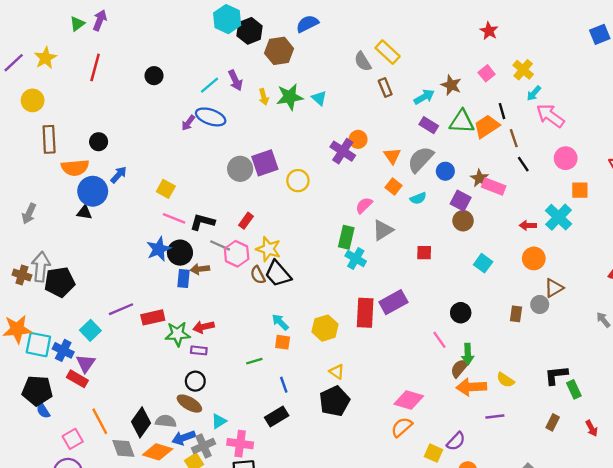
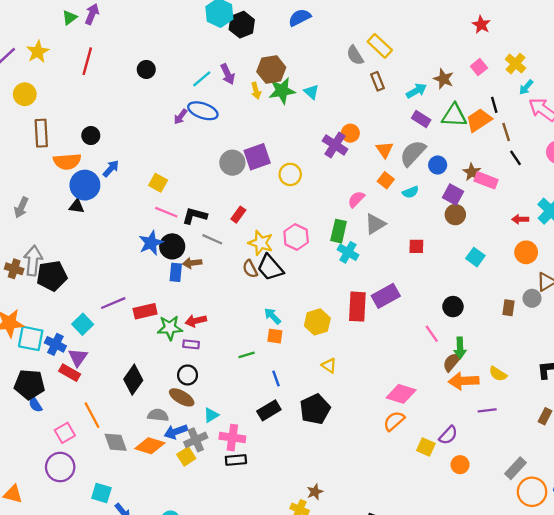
brown hexagon: (279, 51) -> (271, 69), moved
pink hexagon: (237, 254) -> (296, 237), moved
black pentagon: (334, 401) -> (315, 409), moved
black diamond: (141, 422) -> (133, 380), moved

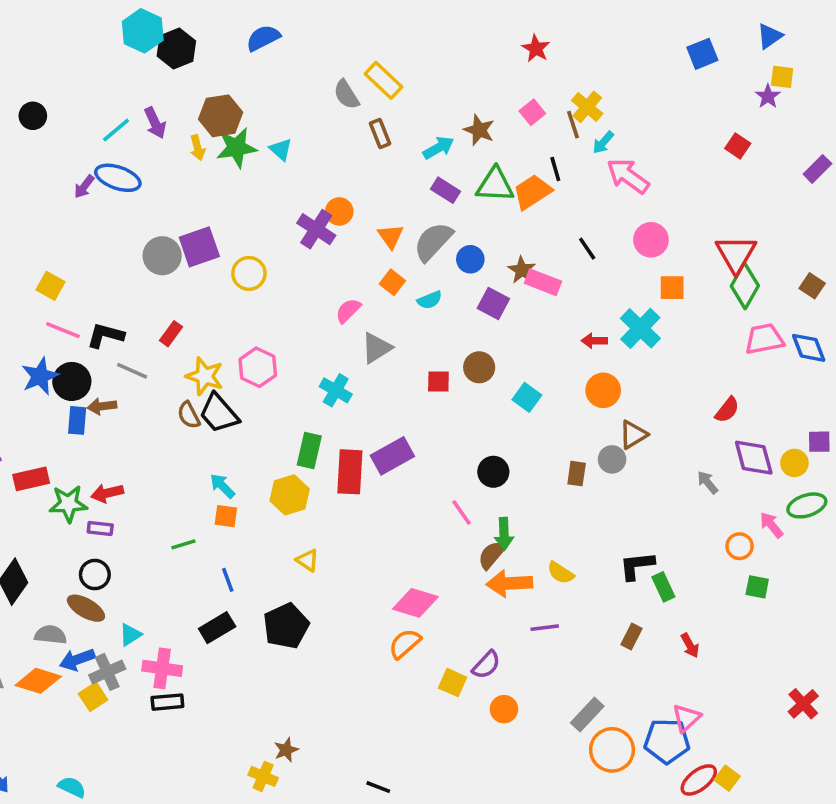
brown line: (506, 132) -> (573, 125), moved
brown circle: (455, 215) -> (479, 367), moved
green rectangle: (339, 231) -> (309, 451), moved

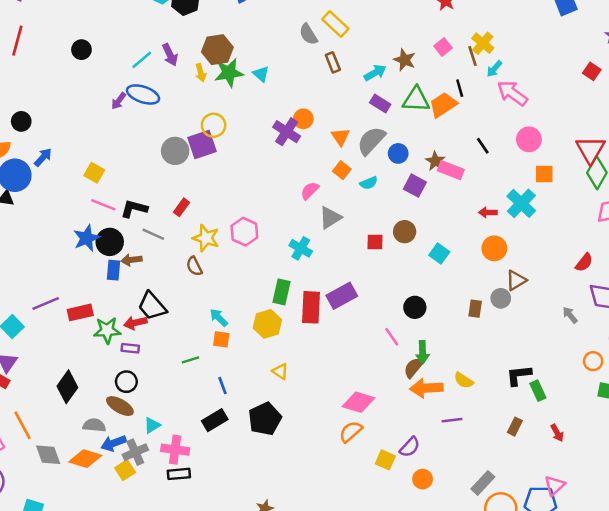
yellow circle: (249, 273) -> (214, 125), moved
black trapezoid: (219, 413) -> (152, 306), moved

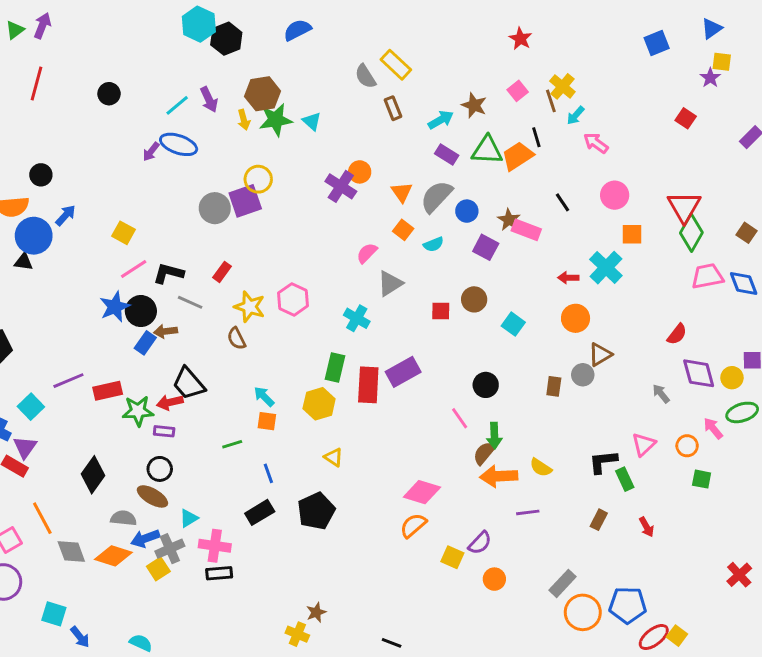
pink arrow: (512, 93) -> (596, 143), size x0.7
pink line: (103, 205) -> (134, 269), turned -55
blue rectangle: (114, 270) -> (145, 343), turned 30
pink triangle: (555, 486) -> (644, 444), moved

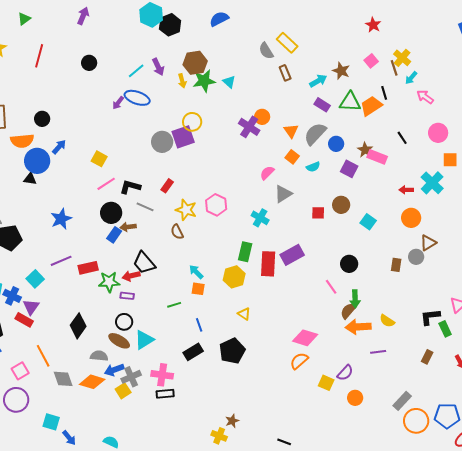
purple arrow: (42, 26) -> (83, 16), moved
blue star: (115, 307) -> (61, 219), moved
cyan triangle: (189, 518) -> (144, 340), moved, size x1.5

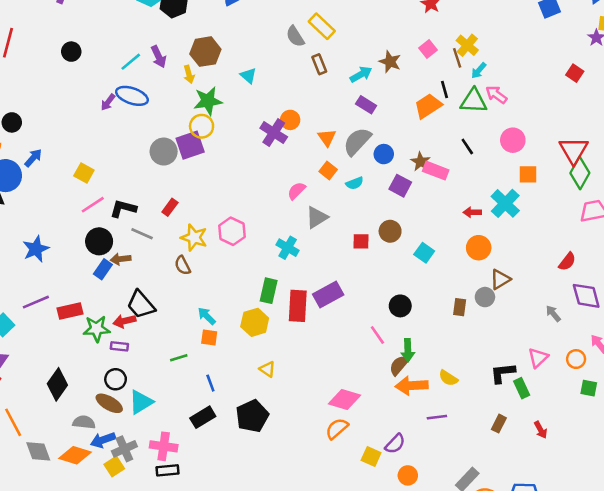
green star: (204, 81) -> (208, 101), moved
green triangle: (350, 102) -> (474, 101), moved

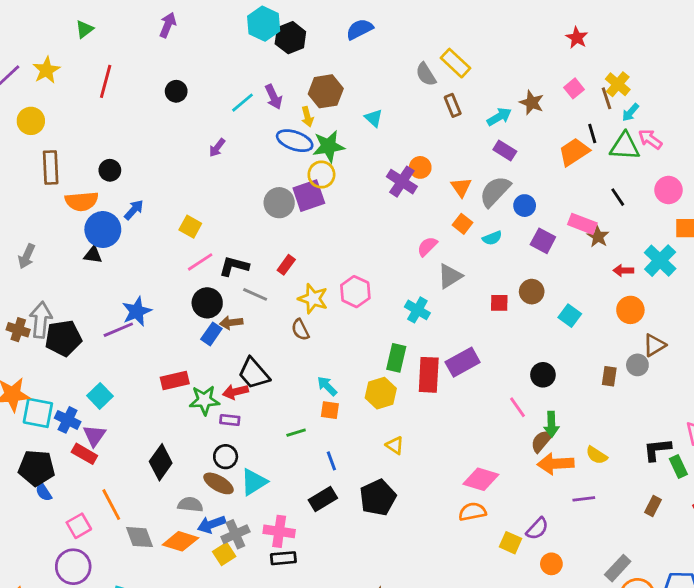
blue ellipse: (132, 96) -> (295, 141), moved
brown star: (420, 162) -> (598, 237), moved
purple line: (36, 302) -> (118, 330), moved
orange semicircle: (337, 429) -> (472, 512), turned 30

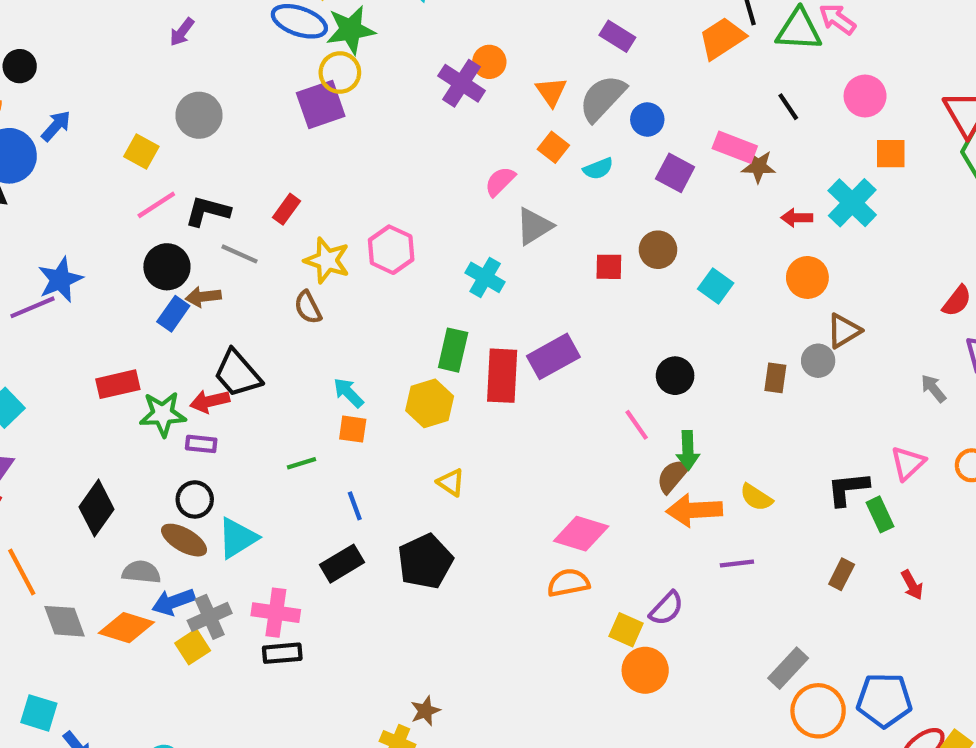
gray circle: (279, 203) -> (199, 115), moved
brown star: (598, 237) -> (758, 166), turned -30
orange circle: (551, 564) -> (645, 670), moved, size x1.4

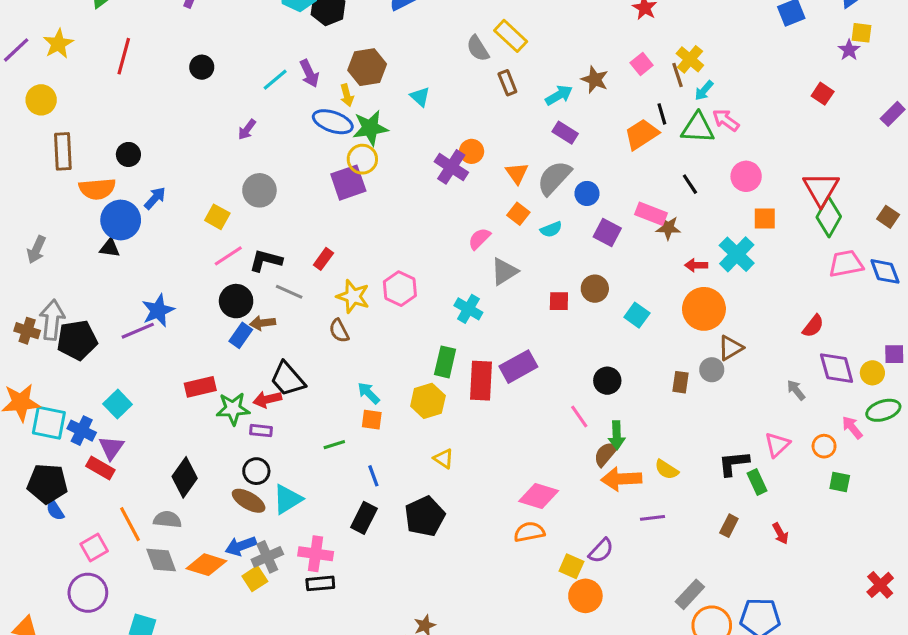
orange circle: (807, 277) -> (704, 309), size x1.4
black rectangle: (342, 564) -> (364, 518), turned -32
gray semicircle: (141, 572) -> (167, 519), moved

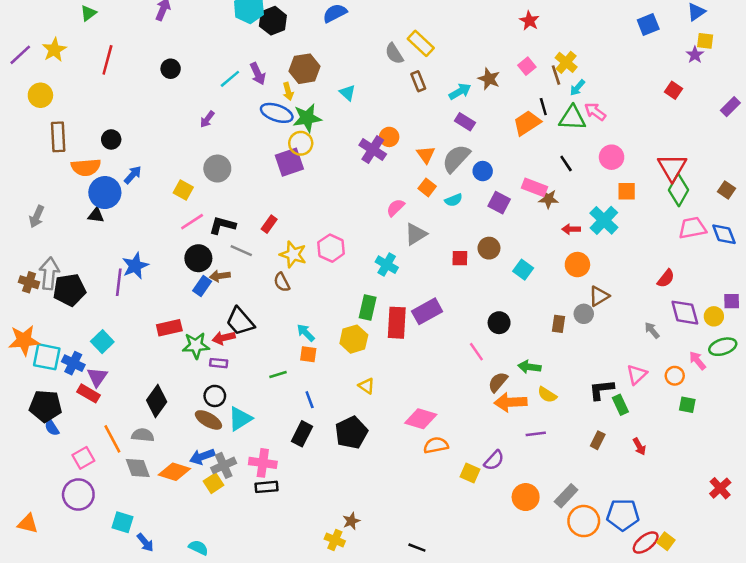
orange circle: (704, 309) -> (577, 265), size x0.7
purple line: (138, 331) -> (119, 282), turned -60
green arrow: (617, 435) -> (529, 367), moved, turned 100
pink diamond: (539, 496) -> (421, 419), moved
orange circle: (585, 596) -> (526, 497), moved

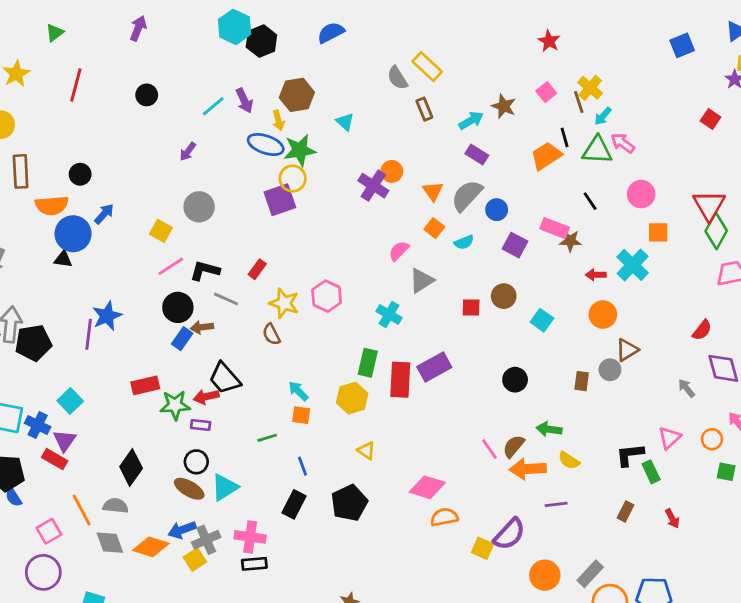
pink line: (476, 352) -> (490, 449), moved
purple semicircle: (494, 460) -> (509, 534), size x1.4

